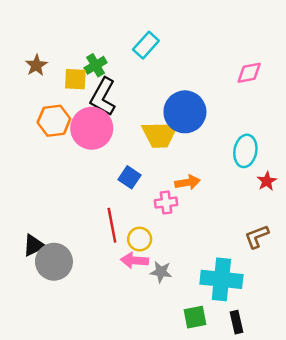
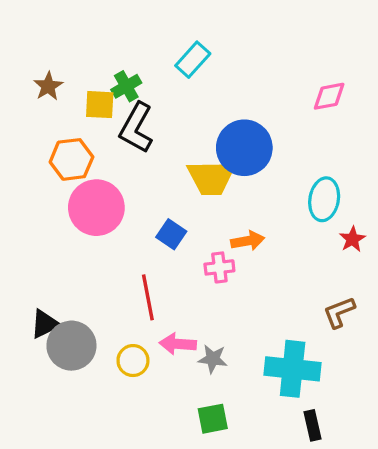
pink circle: (92, 128) -> (96, 208), moved
yellow circle: (140, 239) -> (133, 361), moved
green square: (195, 317) -> (213, 419), moved

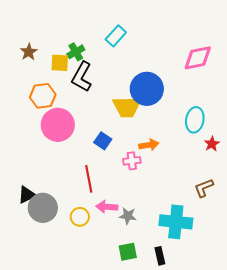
pink diamond: (329, 96) -> (198, 58), size x1.4
black rectangle: (312, 425) -> (160, 256), moved

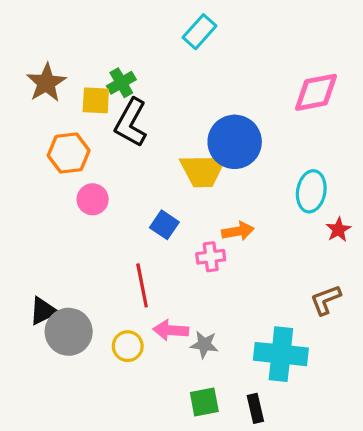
cyan rectangle: (116, 36) -> (200, 32), moved
brown star: (29, 52) -> (46, 83), size x1.4
pink circle: (58, 125) -> (93, 199), size x0.6

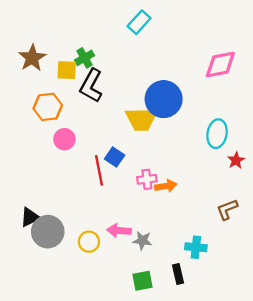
orange arrow: (238, 231) -> (166, 186), moved
red line: (142, 285) -> (99, 170), moved
cyan cross: (281, 354) -> (196, 247), size x0.6
black rectangle: (255, 408) -> (178, 274), moved

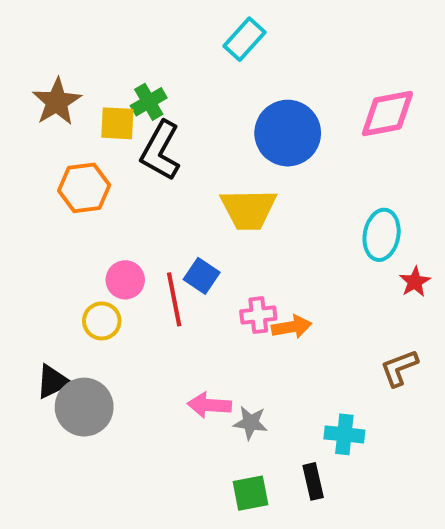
blue circle: (164, 99) -> (288, 133), moved
pink circle: (64, 139) -> (125, 280), moved
yellow circle: (89, 242) -> (102, 321), moved

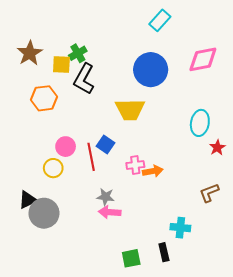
cyan rectangle: (245, 39) -> (160, 20), moved
gray star: (250, 423) -> (106, 197), moved

